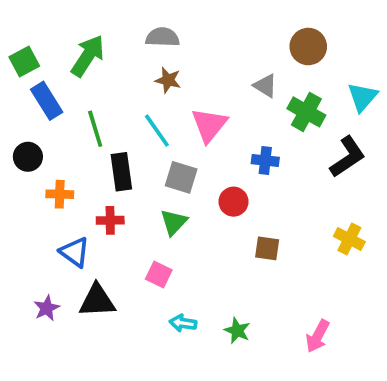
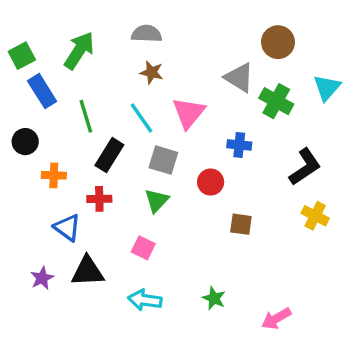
gray triangle: (265, 86) -> (239, 78), size x1.4
black L-shape: (347, 157) -> (305, 167), moved
black rectangle: (121, 172) -> (109, 155), turned 40
cyan arrow: (183, 323) -> (145, 300), moved, size x1.4
pink arrow: (318, 336) -> (276, 319), moved, turned 32

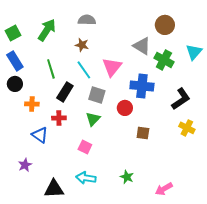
brown star: (152, 72) -> (82, 45), moved
blue rectangle: (42, 91) -> (15, 61), moved
blue cross: (239, 145) -> (142, 86), size x1.6
black triangle: (88, 271) -> (54, 189), moved

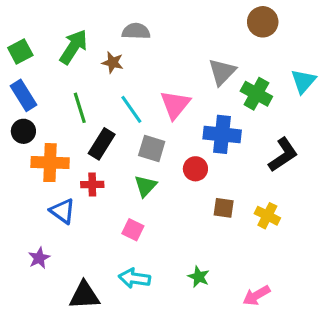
brown circle: (165, 25) -> (263, 22), moved
brown star: (82, 45) -> (113, 62), moved
gray triangle: (142, 46) -> (222, 72), turned 42
orange cross: (32, 104) -> (50, 163), size x1.6
yellow cross: (187, 128) -> (267, 216), moved

